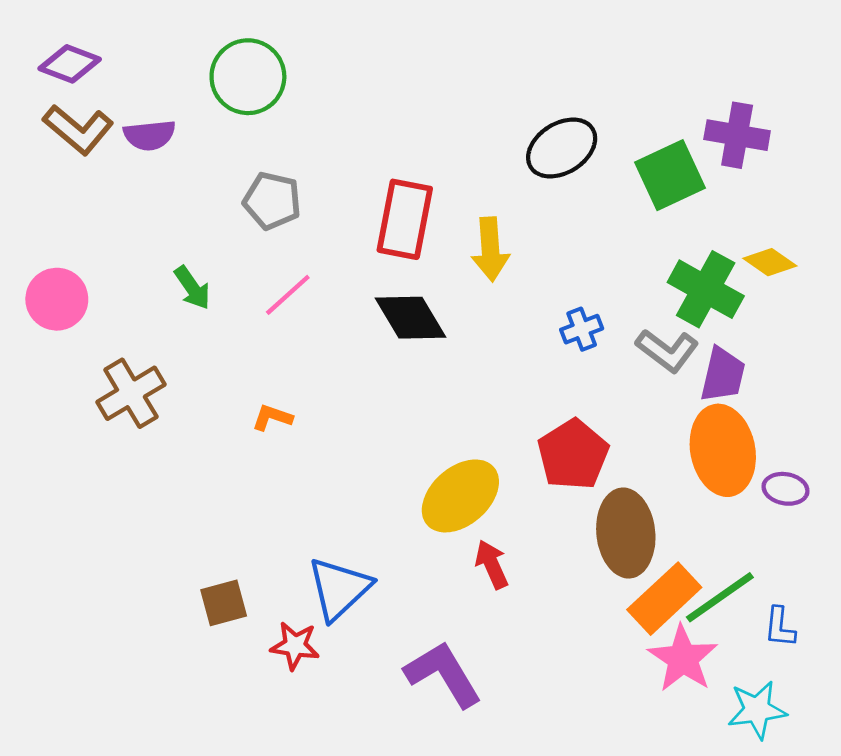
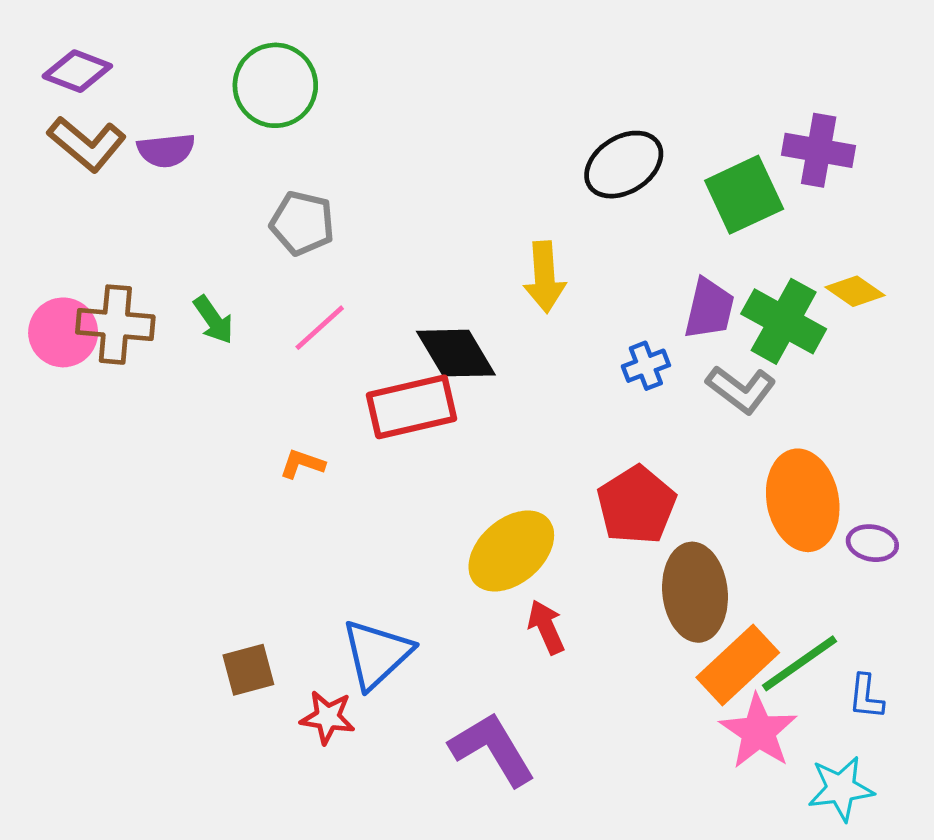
red rectangle: (405, 219) -> (412, 407), moved, turned 66
purple trapezoid: (723, 375) -> (709, 309), moved
brown cross: (131, 393) -> (115, 325), moved, turned 36

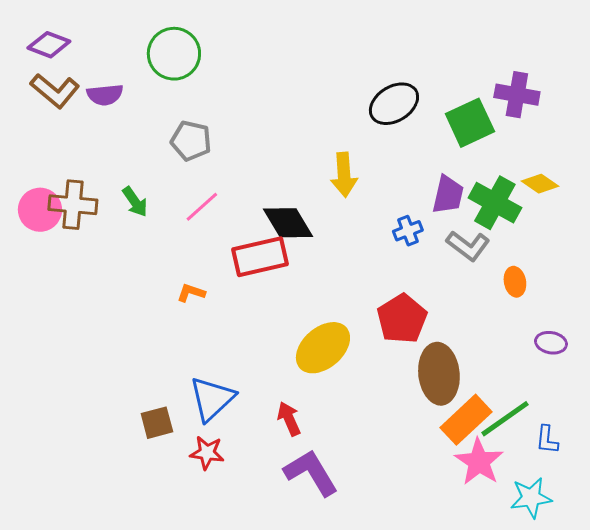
orange ellipse: (803, 500) -> (515, 282), moved, size x0.5
red arrow: (546, 627) -> (289, 419), moved
blue triangle: (377, 654) -> (212, 399), moved

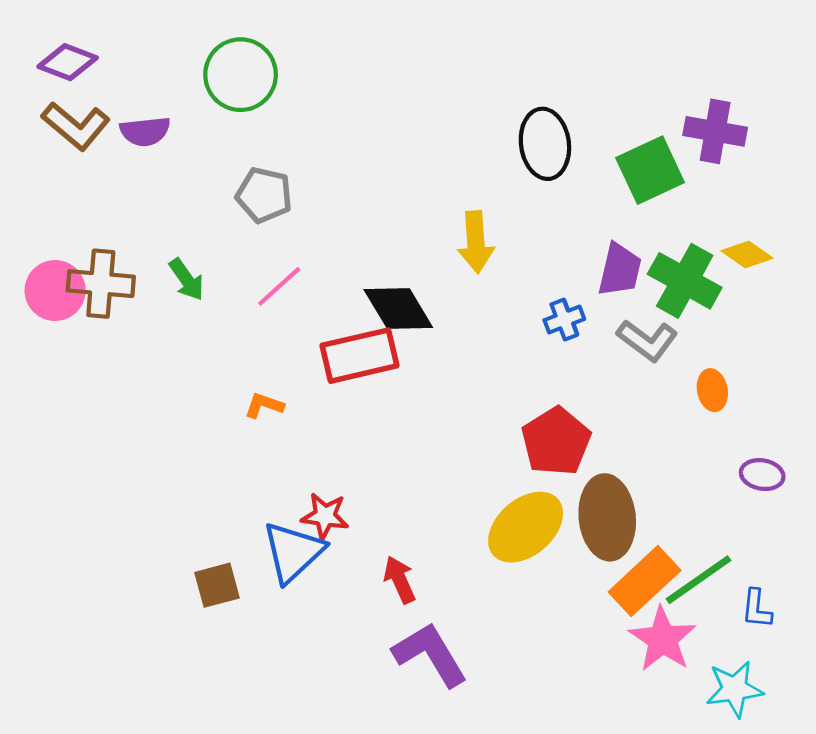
black ellipse: (394, 104) -> (545, 144), turned -66
yellow ellipse: (323, 348) -> (526, 527), moved
red star: (207, 453) -> (325, 516), moved

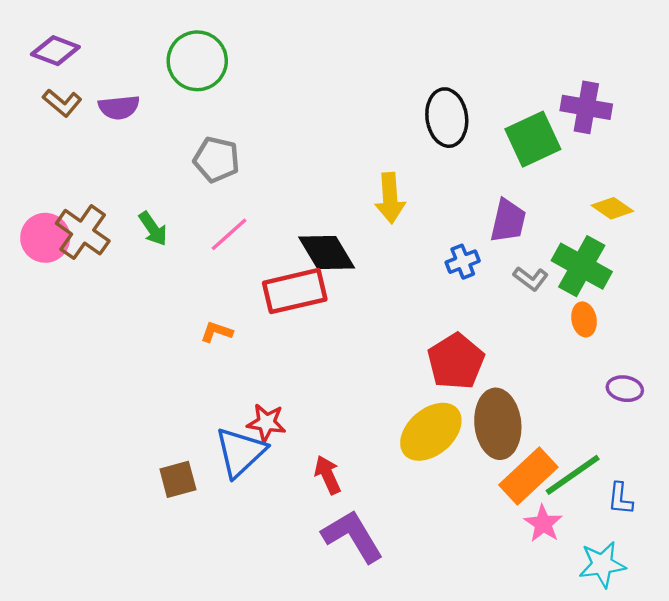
brown L-shape: (76, 126) -> (62, 103), size x0.7
green cross: (685, 281) -> (582, 266), moved
brown cross: (101, 284) -> (83, 232), turned 30
gray L-shape: (647, 340) -> (531, 279), size x0.7
pink star: (663, 639) -> (543, 524), size x0.7

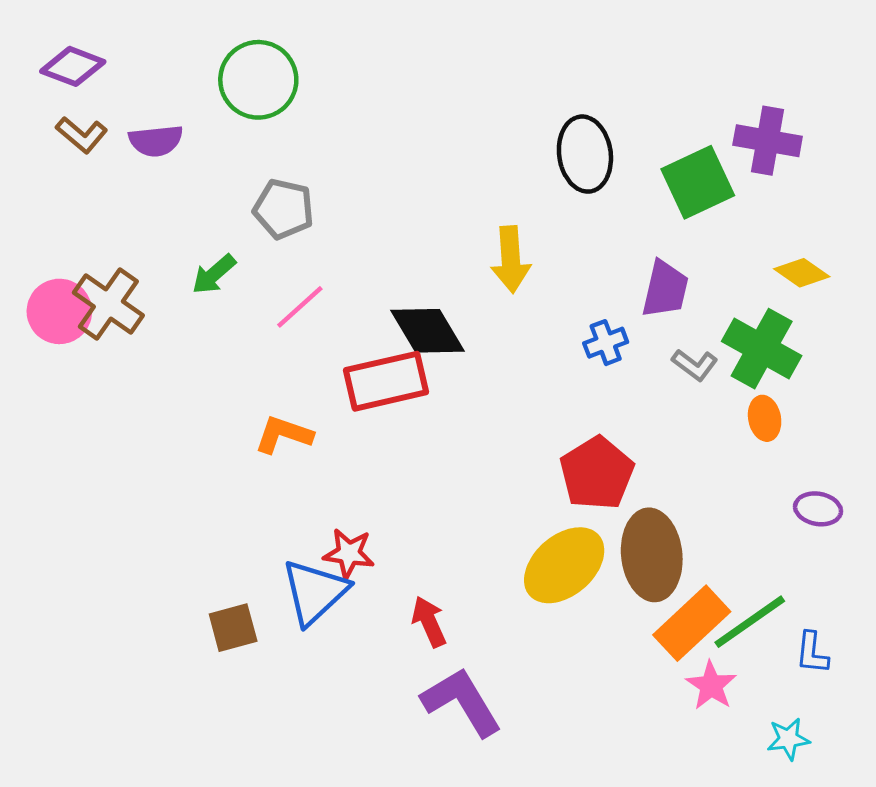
green arrow: (153, 229) -> (214, 274), moved, turned 84
orange L-shape: (216, 332) -> (284, 435), size x1.4
cyan star: (602, 564) -> (788, 739), size x0.7

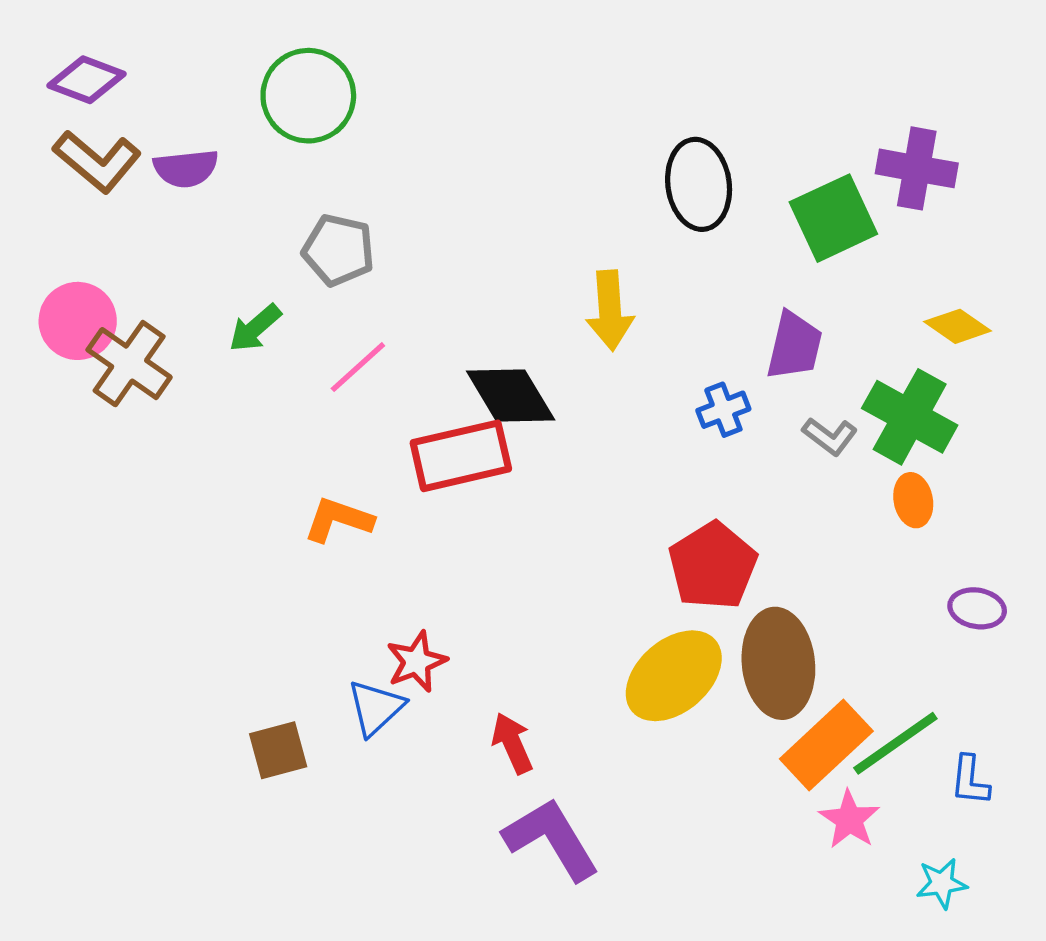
brown L-shape: (82, 135) -> (97, 161), size x1.4
pink circle: (59, 311) -> (78, 321), moved
red star: (349, 553) -> (417, 662), turned -30
blue triangle: (315, 592) -> (376, 708), size x0.7

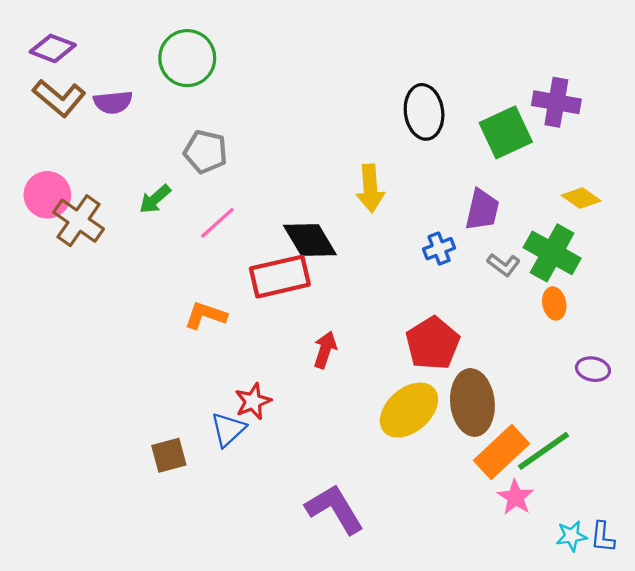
red arrow: (512, 743) -> (325, 350), moved, turned 42
blue L-shape: (970, 780) -> (603, 537), moved

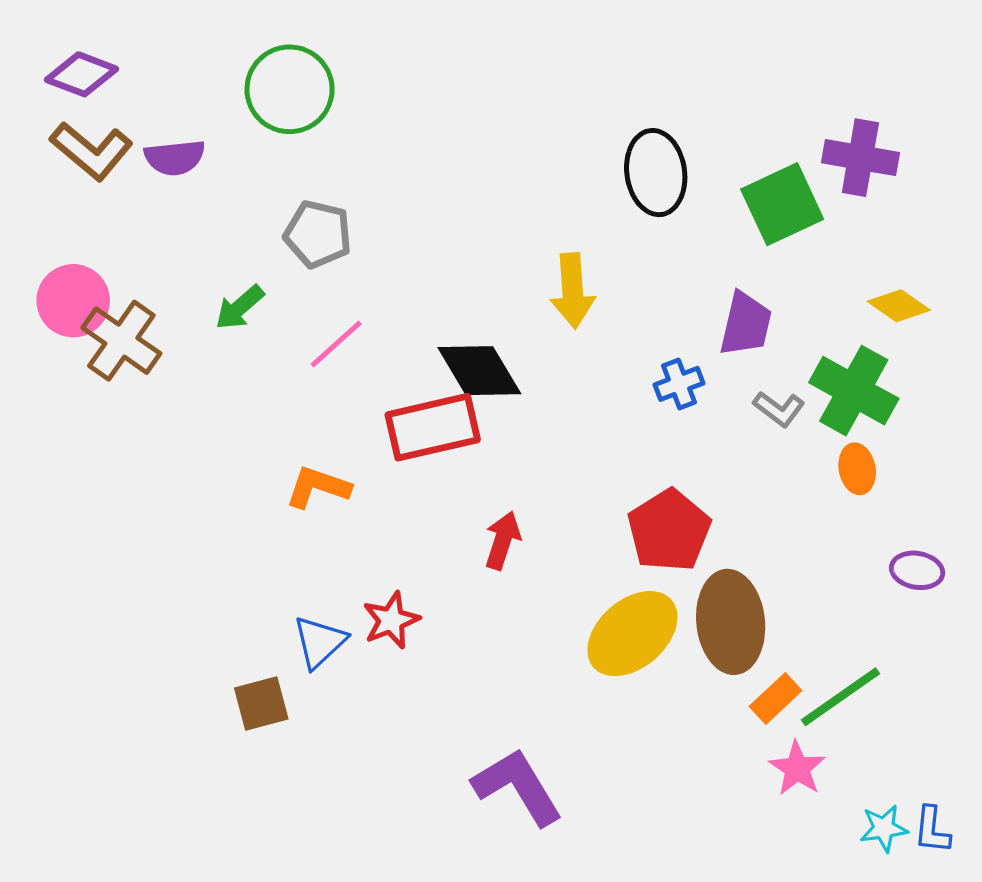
blue triangle: (228, 429) -> (320, 642), moved
orange rectangle: (501, 452) -> (776, 698), size x0.6

